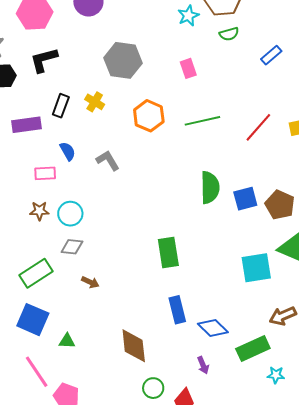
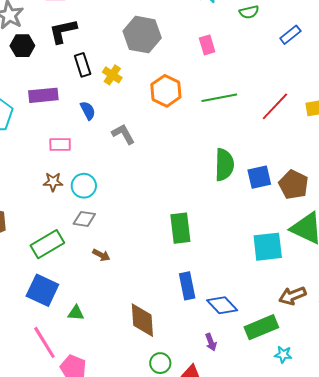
black rectangle: (61, 106) -> (83, 65), moved, turned -40
blue semicircle: (68, 151) -> (88, 111), moved

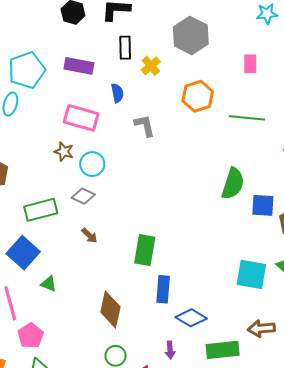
pink rectangle: (60, 145) -> (81, 118), size x1.6
green rectangle: (180, 228) -> (145, 250), moved
blue diamond: (222, 305) -> (191, 318), turned -32

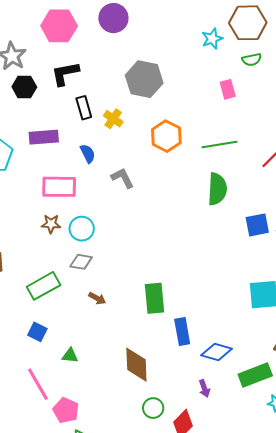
pink rectangle: (250, 64) -> (228, 89), moved
green semicircle: (233, 184) -> (217, 189), moved
blue square: (23, 253) -> (37, 332), size x0.6

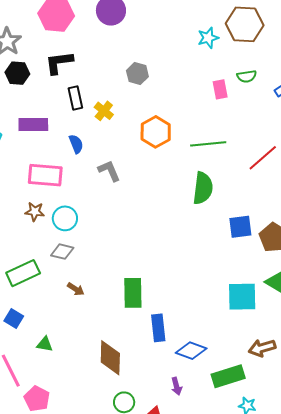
green semicircle: (252, 60) -> (247, 76), moved
gray hexagon: (144, 79) -> (137, 74), size x0.6

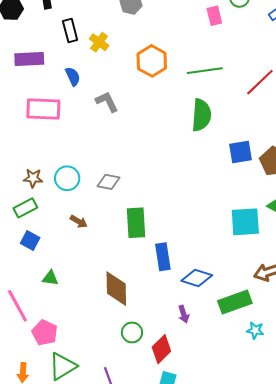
brown star: (35, 212) -> (33, 178), moved
cyan circle: (65, 218) -> (67, 178), moved
gray diamond: (62, 252) -> (109, 182), moved
green rectangle: (23, 273) -> (25, 208), size x0.7
blue square: (14, 318) -> (30, 241), moved

